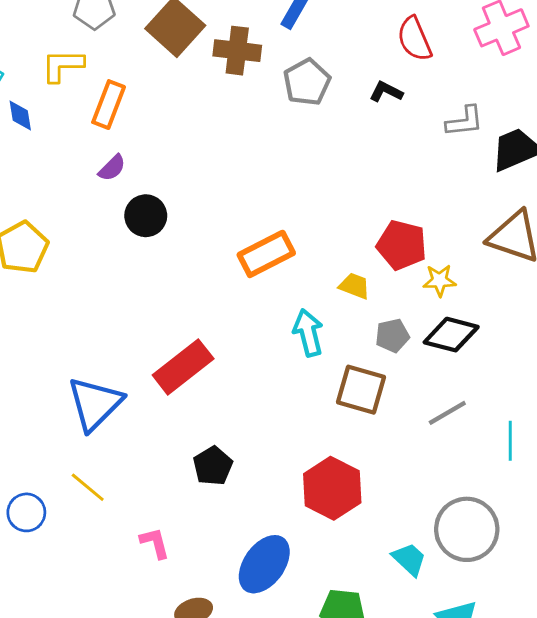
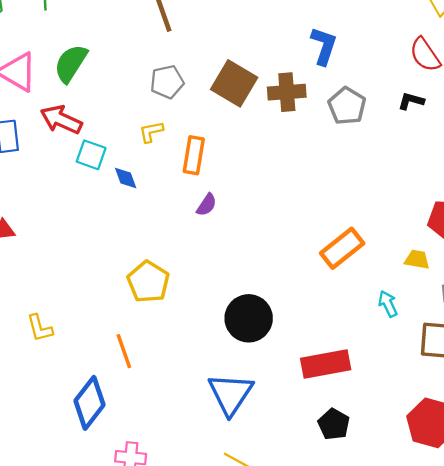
yellow L-shape: (63, 65) -> (151, 132), size x0.7
black circle: (146, 216) -> (249, 318), moved, size x1.4
cyan arrow: (308, 333) -> (388, 304), size x0.7
red rectangle: (183, 367) -> (326, 364), moved, turned 39

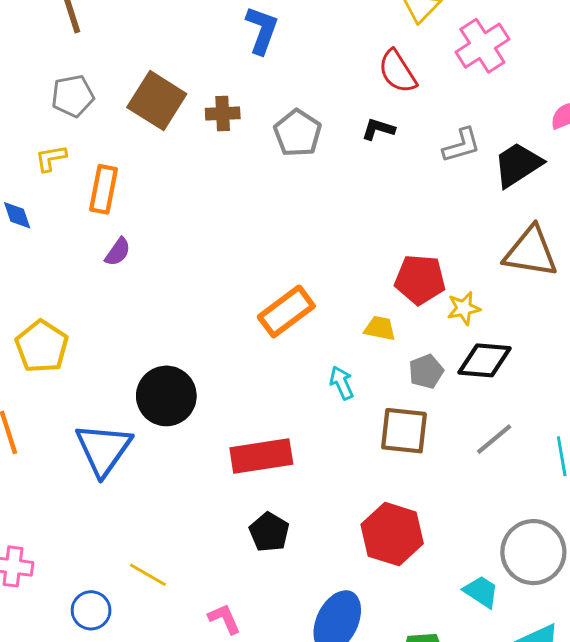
blue L-shape: (324, 46) -> (262, 30), moved
brown cross: (287, 92) -> (223, 113), size x0.7
blue triangle: (231, 394) -> (103, 449), moved

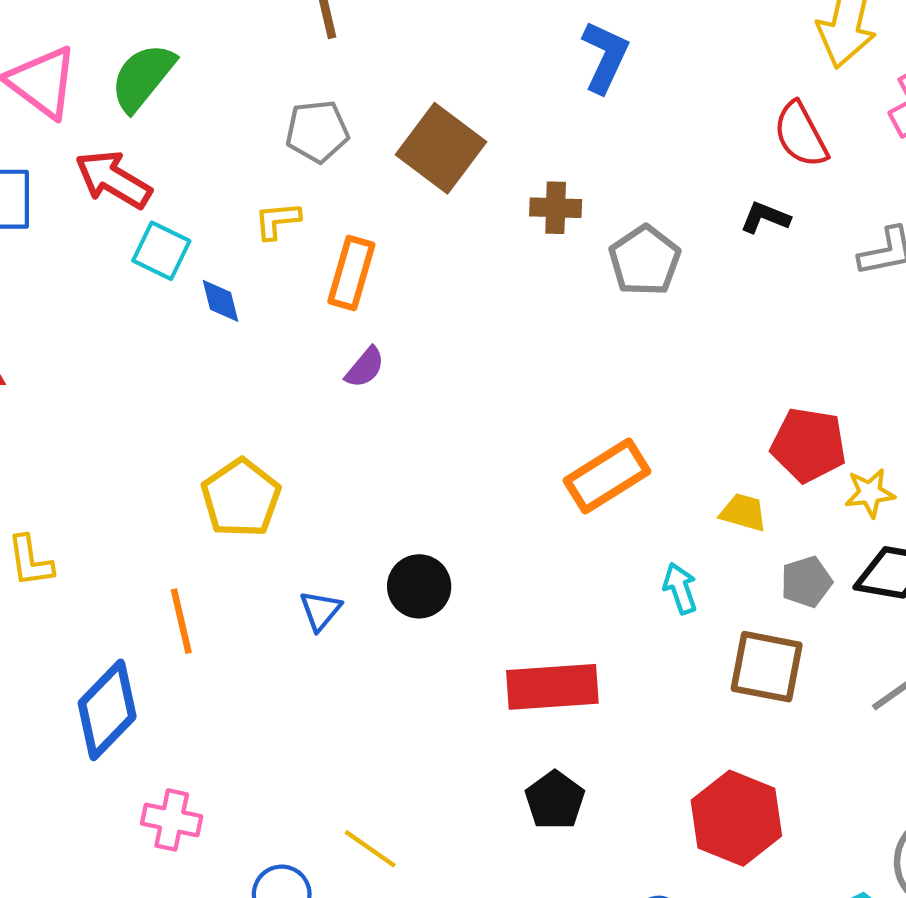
brown cross: (223, 113) -> (556, 208), moved
gray pentagon: (298, 133) -> (645, 261), moved
black circle: (166, 396) -> (419, 586), size x0.7
blue triangle: (103, 449) -> (320, 611), moved, size x0.5

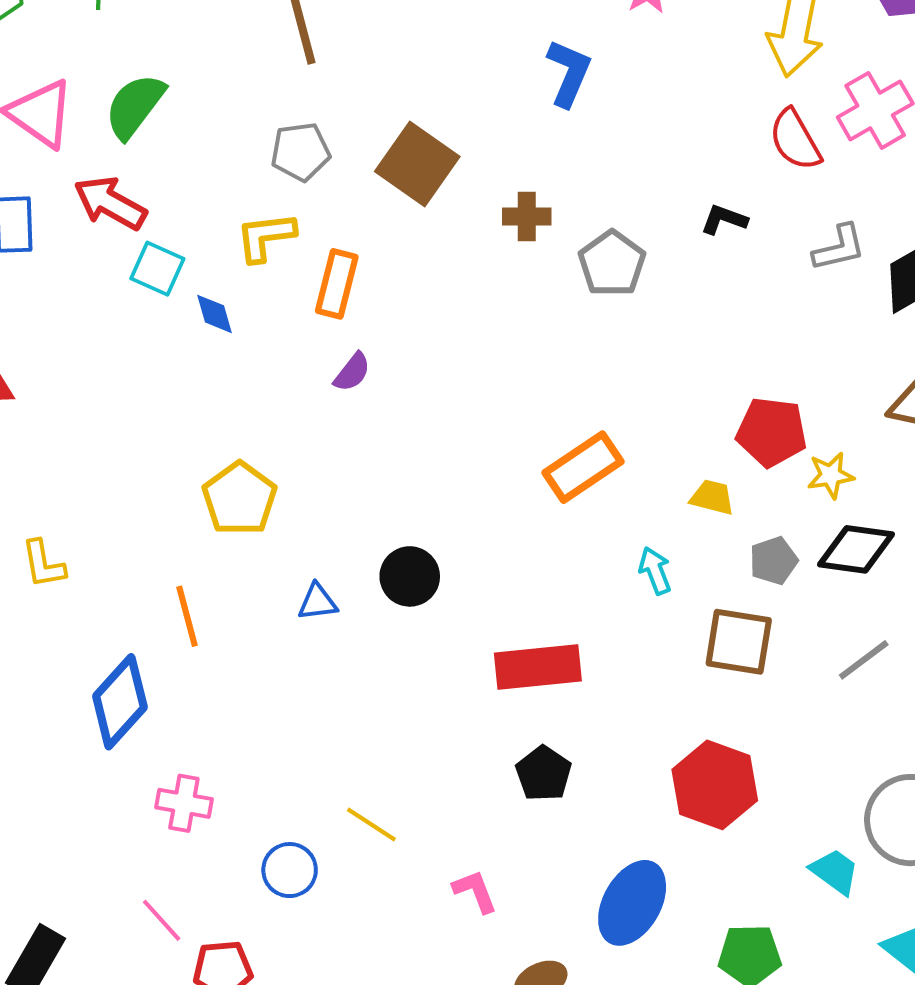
red semicircle: (801, 135) -> (795, 140), moved
yellow L-shape: (277, 221) -> (266, 237), size x1.4
blue triangle: (320, 611) -> (318, 602), turned 45

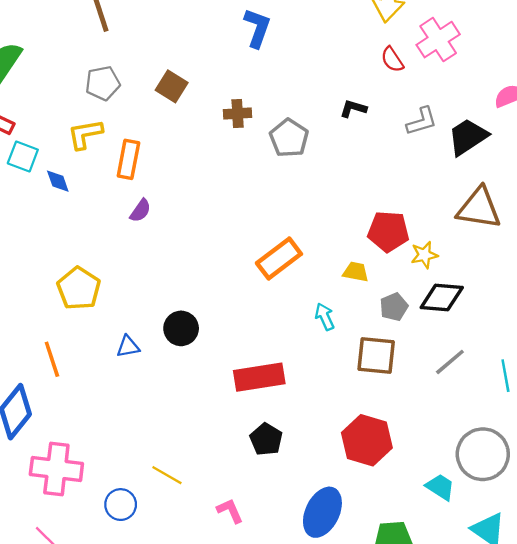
red semicircle: (795, 140) -> (392, 60), size x0.7
brown square: (417, 164) -> (172, 86), size x0.7
pink cross: (184, 803) -> (56, 469), size x1.6

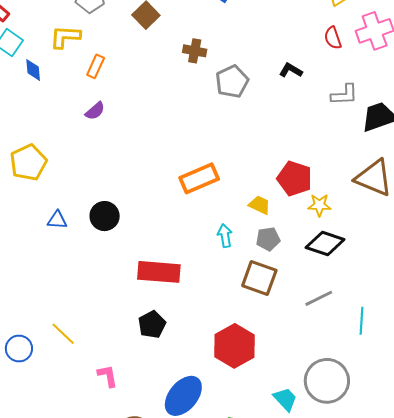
orange rectangle: (128, 159) -> (96, 66), size x0.7
gray pentagon: (394, 307) -> (268, 239), moved

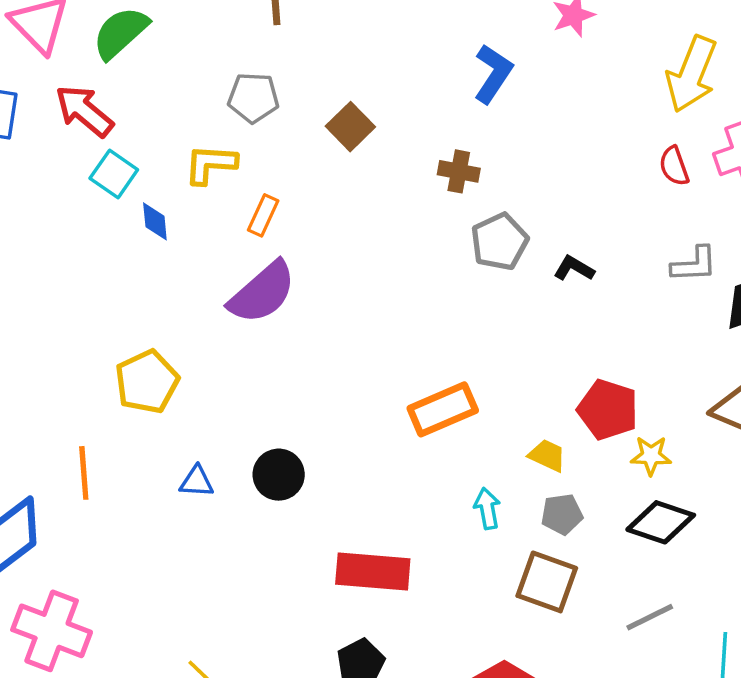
brown cross: (195, 51) -> (459, 171), moved
black L-shape: (291, 70) -> (574, 268), moved
purple semicircle: (95, 111) -> (262, 293), size x2.0

